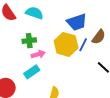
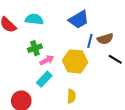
brown semicircle: (99, 37) -> (105, 39), moved, turned 49
yellow hexagon: (66, 44) -> (75, 61), moved

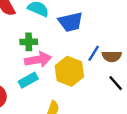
blue trapezoid: (79, 20) -> (71, 22), moved
pink arrow: (47, 60) -> (38, 60), size x1.5

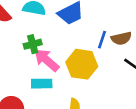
pink arrow: (38, 60) -> (47, 60), turned -115
cyan rectangle: (28, 80) -> (42, 84), turned 42

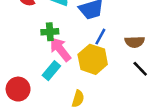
blue line: (102, 40) -> (100, 37), moved
cyan rectangle: (42, 84) -> (51, 71), turned -60

